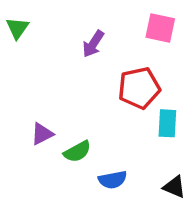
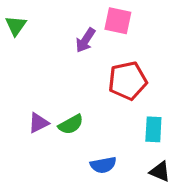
pink square: (160, 28) -> (118, 21), moved
cyan rectangle: (167, 123) -> (153, 129), moved
green semicircle: (77, 152) -> (71, 124), moved

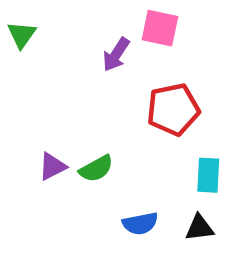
black triangle: (160, 171) -> (199, 228), moved, turned -30

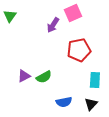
pink square: (160, 28) -> (73, 13), turned -36
black triangle: (199, 228) -> (91, 104), turned -40

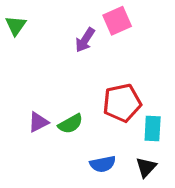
red pentagon: (79, 50) -> (122, 103), moved

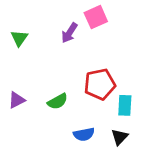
green triangle: (16, 26) -> (19, 38), moved
purple triangle: (38, 122) -> (17, 100), moved

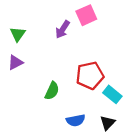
purple triangle: (17, 100) -> (15, 63), moved
green semicircle: (58, 101) -> (52, 91), turned -36
cyan rectangle: (125, 105) -> (112, 94), turned -54

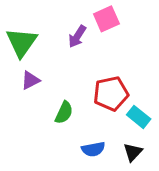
green triangle: (18, 34) -> (22, 42), size x1.6
purple triangle: (15, 63) -> (30, 80), moved

